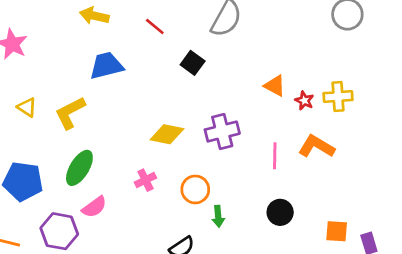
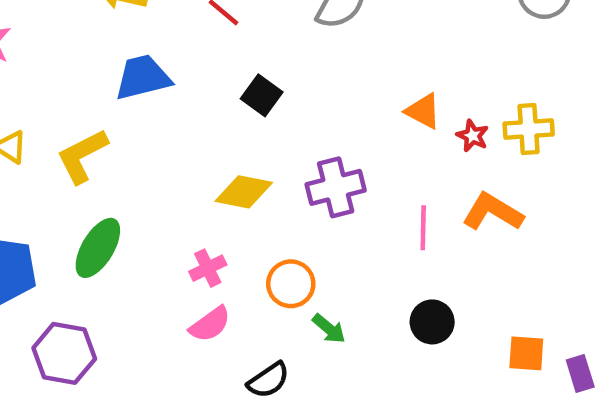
black square: (193, 63) -> (262, 95), moved
pink semicircle: (94, 207) -> (210, 324), moved
green arrow: (218, 216) -> (329, 329), turned -45

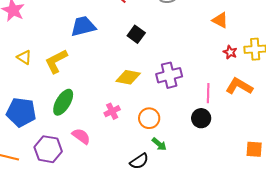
orange triangle: (423, 111) -> (220, 20), moved
black circle: (432, 322) -> (201, 118), moved
pink semicircle: (210, 324) -> (81, 136), moved, turned -108
green arrow: (329, 329) -> (159, 144), moved

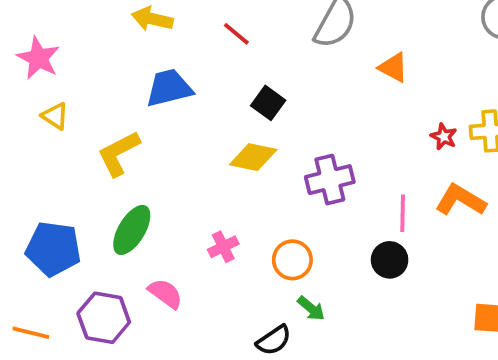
orange triangle: (220, 20) -> (393, 67), moved
yellow triangle: (24, 57) -> (55, 116), moved
yellow diamond: (128, 77) -> (253, 157), moved

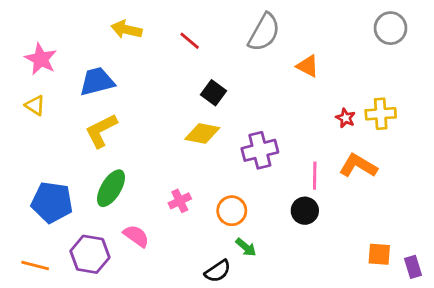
blue trapezoid: (169, 88) -> (97, 81), moved
yellow triangle: (55, 116) -> (35, 105), moved

